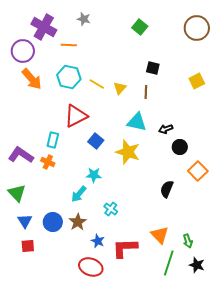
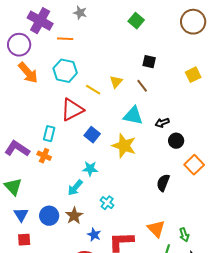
yellow line: (97, 84) -> (93, 90), moved
brown line: (146, 92) -> (142, 86), turned -40

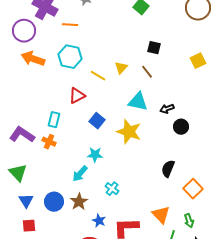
orange arrow: (28, 73) -> (33, 59), turned 150
red triangle: (72, 110) -> (77, 96), size x0.7
orange square: (194, 165) -> (193, 189), moved

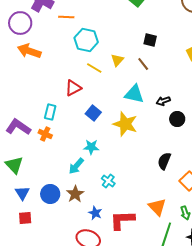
cyan hexagon: (70, 57) -> (86, 40), moved

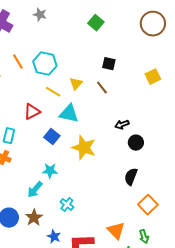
orange line: (66, 17) -> (18, 62), moved, turned 56
cyan triangle: (134, 94) -> (69, 114), moved
black semicircle: (164, 161) -> (131, 177), moved

